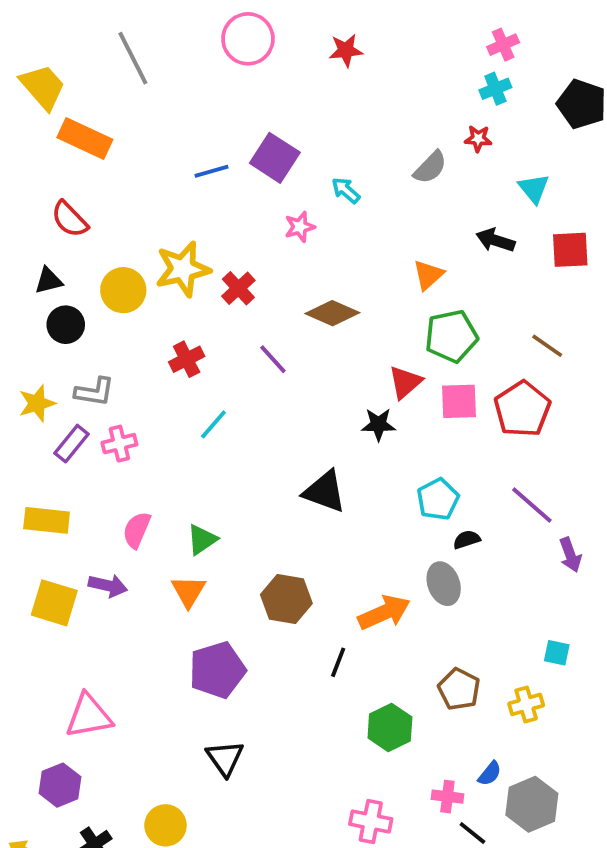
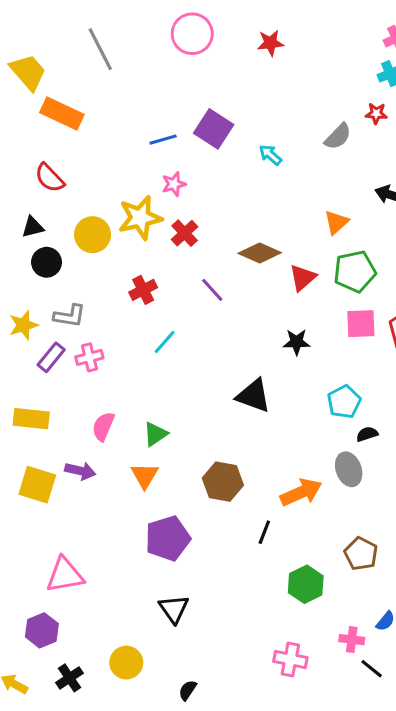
pink star: (300, 227) -> (174, 184), moved
red triangle: (405, 382) -> (303, 278), moved

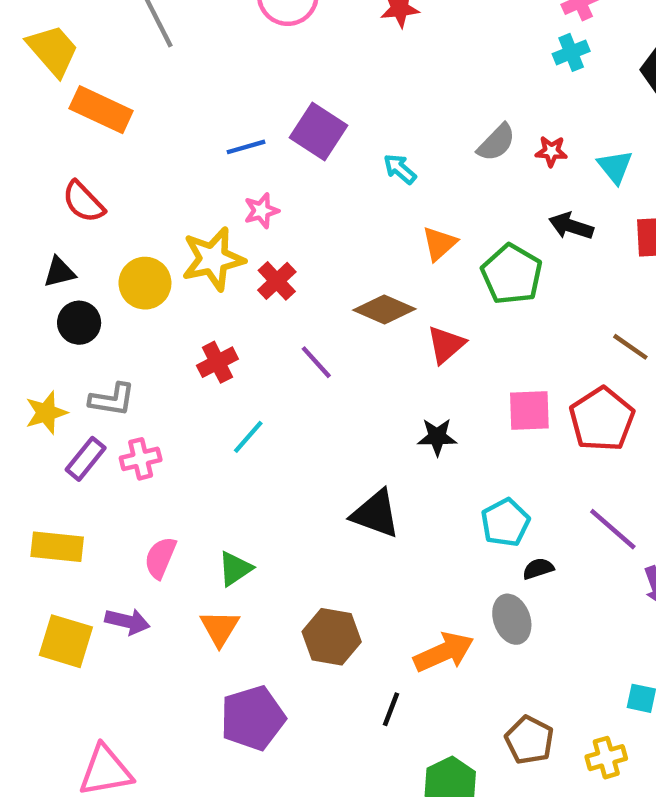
red star: (376, 113) -> (551, 151), moved
orange triangle: (336, 222) -> (439, 244), moved
green pentagon: (355, 271) -> (512, 274), moved, turned -30

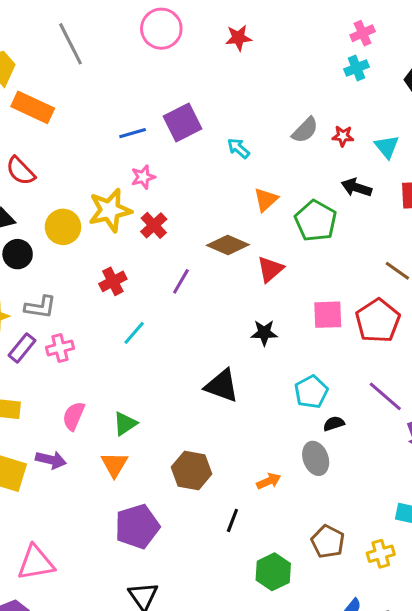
purple square: (319, 132) -> (183, 122), turned 30
purple line: (316, 362) -> (181, 281), turned 72
orange arrow: (444, 652) -> (269, 481), size x0.6

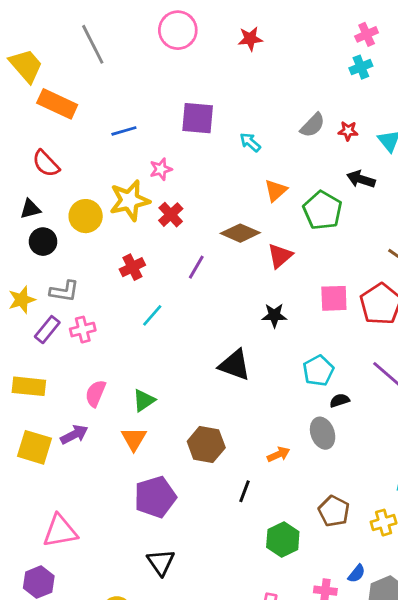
purple square: (183, 122) -> (198, 118), turned 32
blue line: (133, 133) -> (124, 131), moved
purple arrow: (51, 460) -> (74, 435), turned -40

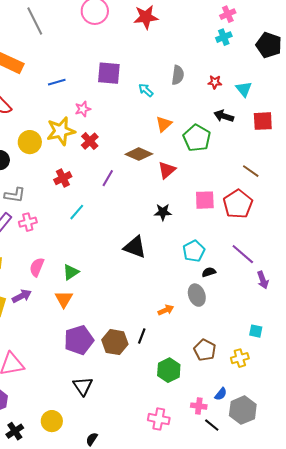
red star: (250, 39) -> (146, 17), size x1.4
gray semicircle: (313, 125) -> (178, 75), moved, turned -36
brown hexagon: (206, 444) -> (115, 342), moved

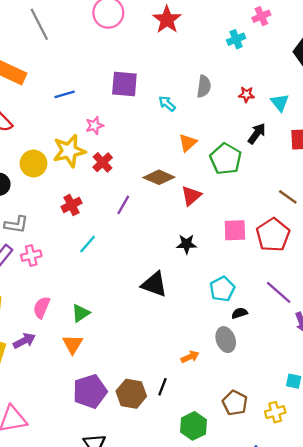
red star: (146, 17) -> (167, 20), turned -30
cyan cross: (224, 37) -> (236, 39), moved
black arrow: (224, 116) -> (257, 134), turned 108

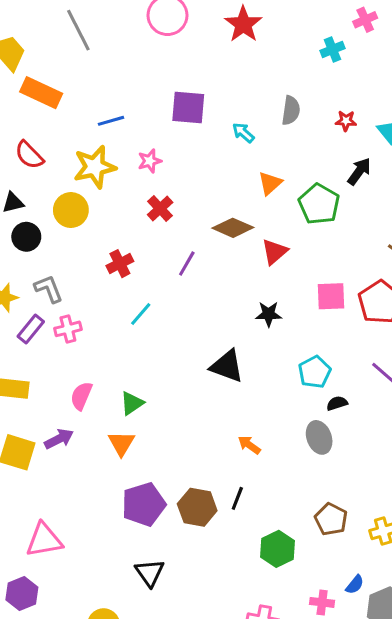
yellow star: (69, 151) -> (95, 167), moved
gray L-shape: (16, 225) -> (49, 289), turned -120
orange arrow: (190, 357) -> (249, 445), moved, turned -120

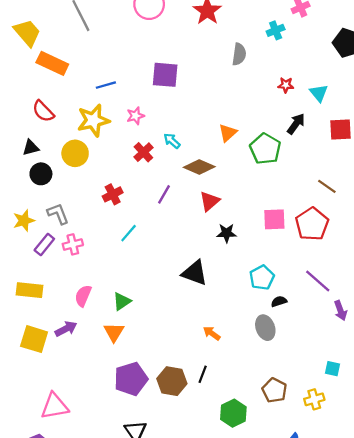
gray semicircle: (291, 110) -> (239, 54), moved
cyan arrow: (243, 133) -> (172, 141), moved
red triangle: (275, 252) -> (209, 201), moved

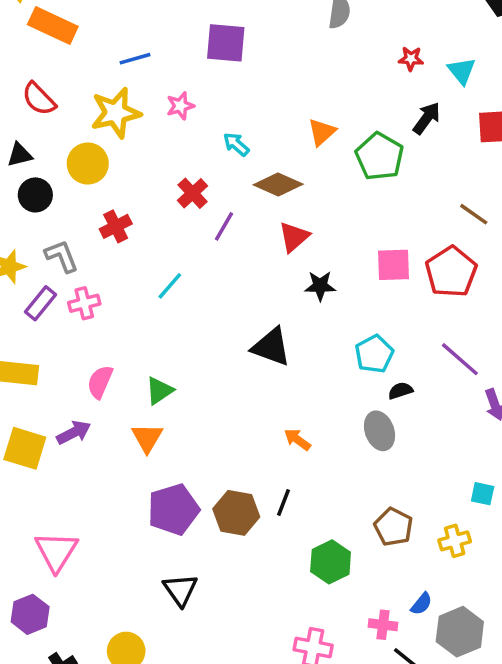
red cross: (143, 152) -> (193, 193), moved
red cross: (113, 194) -> (116, 226), moved
pink triangle: (55, 406) -> (56, 551), turned -48

